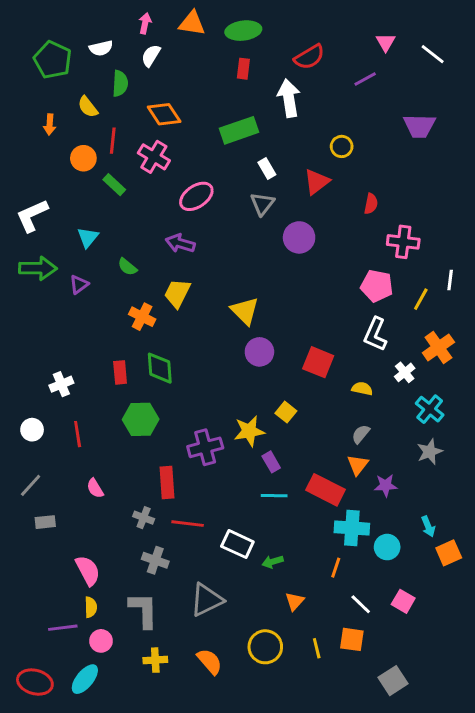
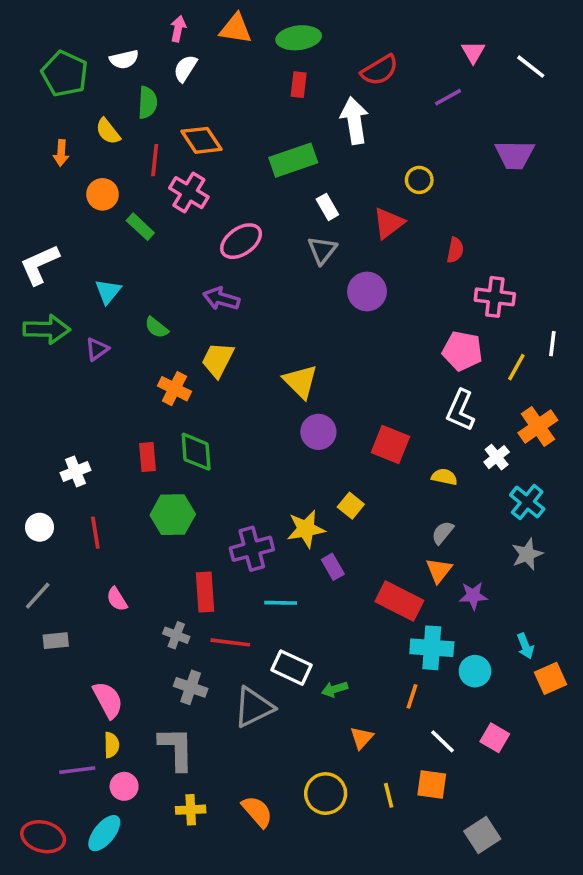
red line: (113, 141) -> (155, 160), moved
cyan line: (274, 496) -> (281, 603), moved
gray triangle: (207, 600) -> (254, 707), moved

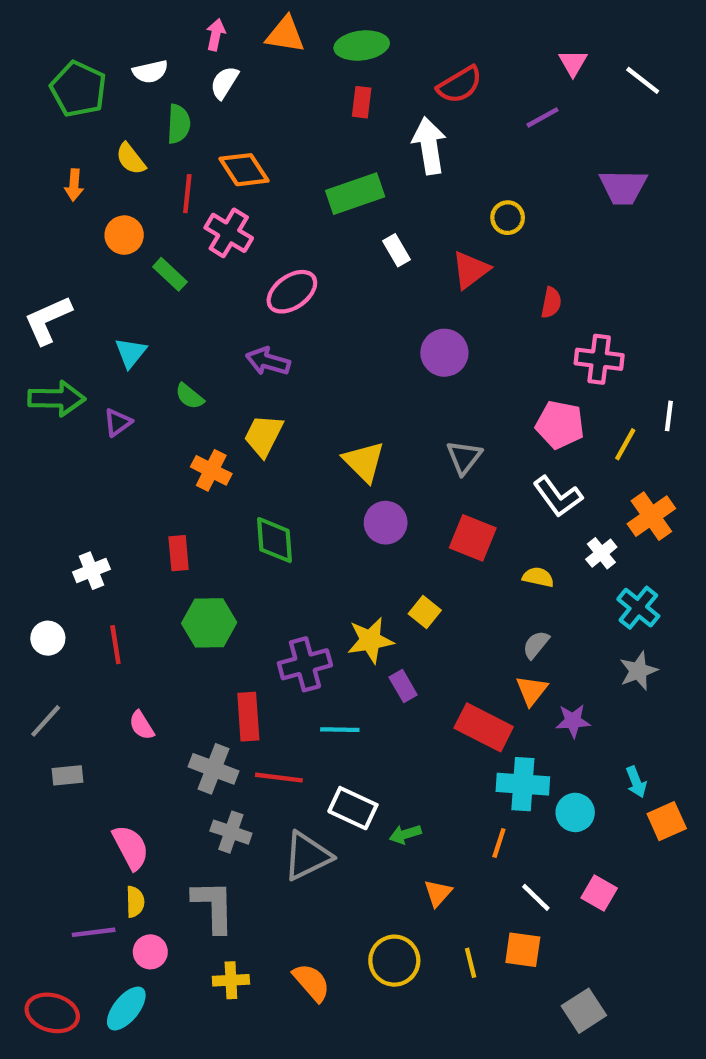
gray triangle: (322, 250) -> (464, 457), moved
white L-shape: (461, 410) -> (558, 497), turned -60
green diamond: (196, 452) -> (274, 540), moved
gray cross: (176, 635) -> (213, 769), size x1.5

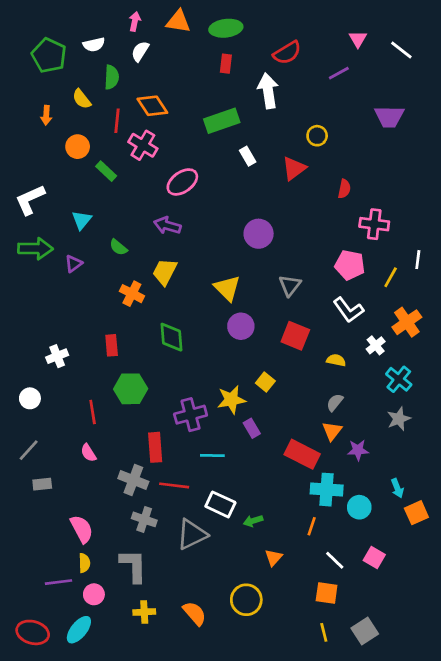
purple circle: (444, 353) -> (259, 234), moved
red line: (115, 645) -> (93, 412), moved
yellow line: (471, 963) -> (324, 632), moved

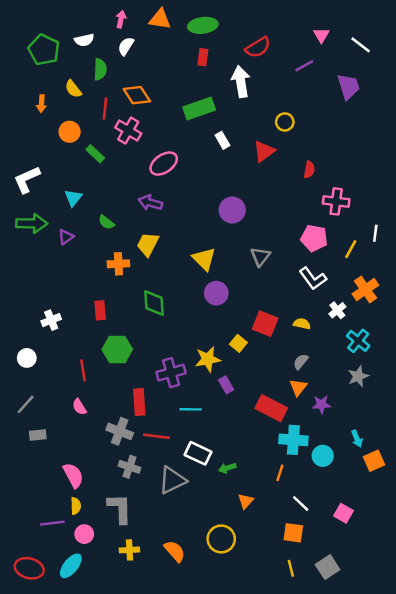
purple trapezoid: (389, 117) -> (348, 87), moved, turned -108
orange cross: (132, 294) -> (118, 264), turned -30
red square: (295, 336) -> (265, 324), moved
pink square: (374, 558) -> (343, 513), moved

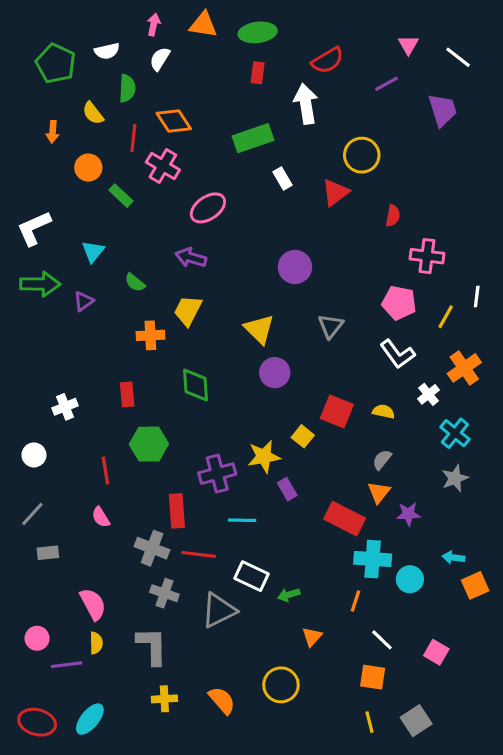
yellow circle: (285, 122) -> (362, 155), size x1.5
cyan arrow: (357, 439) -> (453, 557), turned 119
pink circle: (84, 534) -> (37, 638), moved

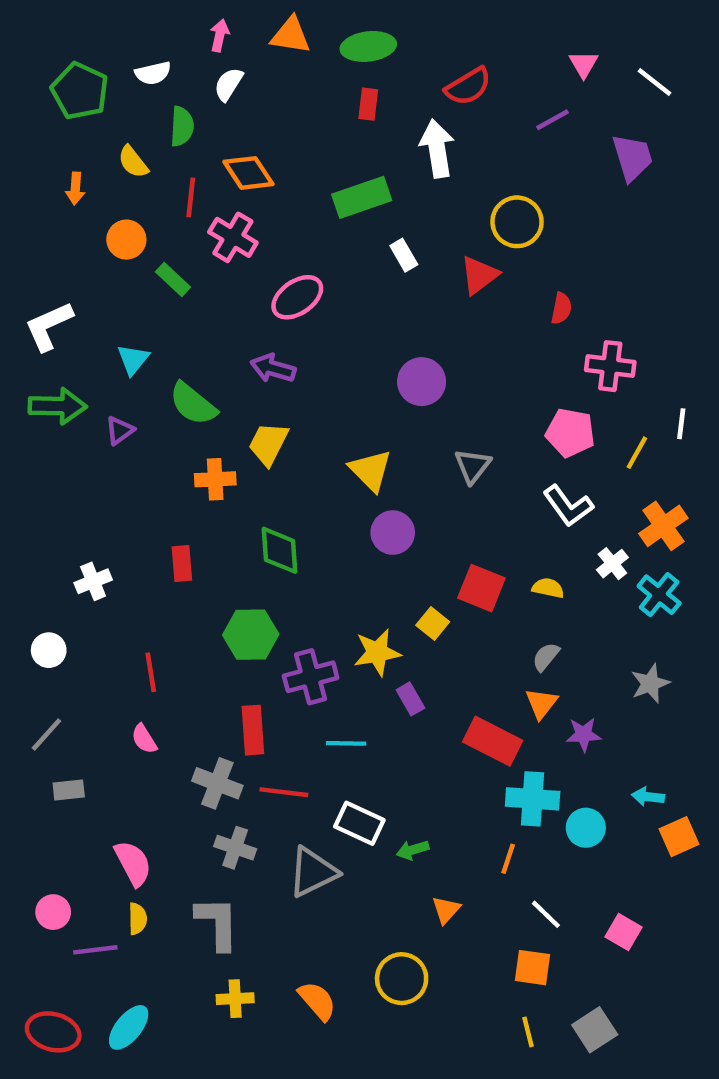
green semicircle: (135, 283) -> (193, 404), size x1.6
cyan cross: (455, 433) -> (659, 595), moved
green hexagon: (149, 444) -> (251, 635), moved

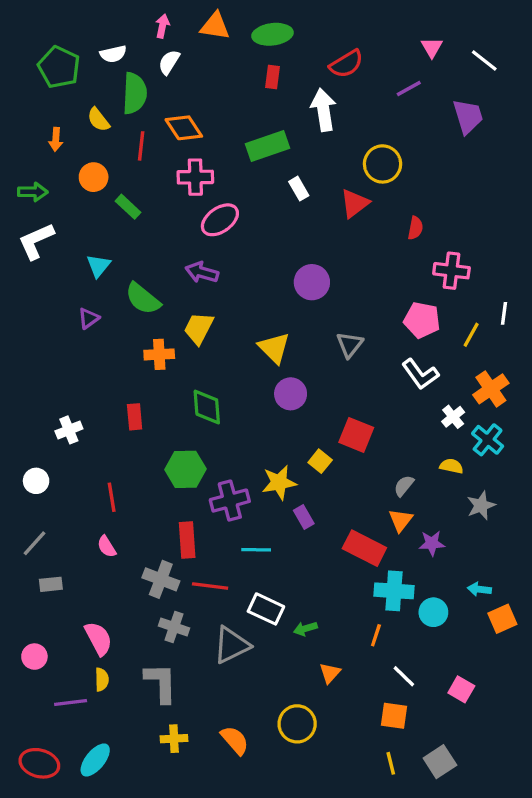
green semicircle: (182, 126) -> (135, 93), size x1.4
pink cross: (233, 237) -> (195, 177), moved, turned -32
green arrow: (58, 406) -> (33, 192), moved, size x0.7
yellow semicircle: (548, 588) -> (451, 466), moved
pink circle: (53, 912) -> (34, 657), moved

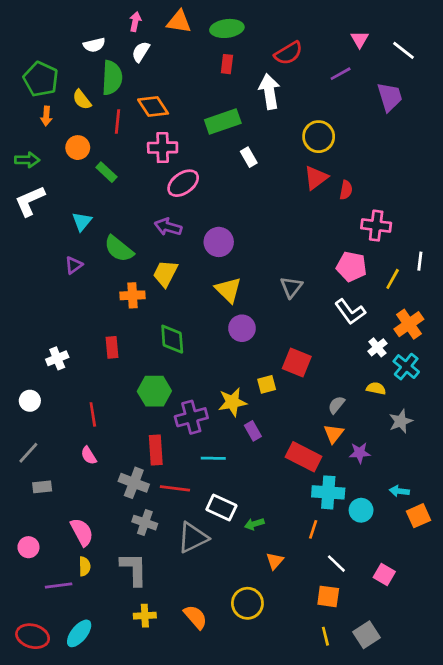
green pentagon: (59, 67) -> (41, 79), moved
red triangle: (355, 203) -> (316, 178), moved
purple circle: (312, 282) -> (219, 242), moved
yellow square: (320, 461) -> (267, 384), turned 36

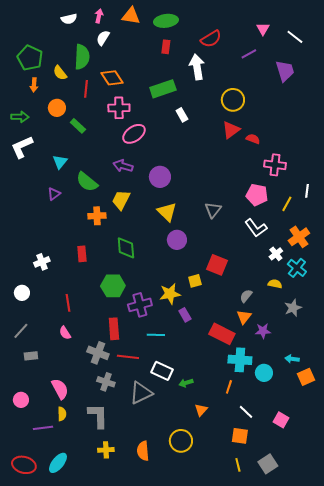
white semicircle: (94, 45) -> (69, 19), moved
red semicircle: (346, 190) -> (253, 139), turned -80
orange semicircle: (195, 617) -> (143, 451), turned -144

